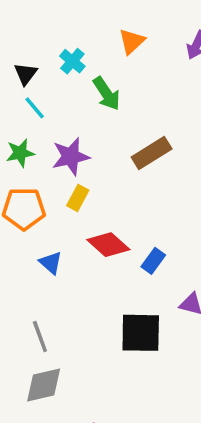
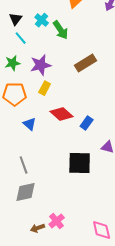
cyan cross: (72, 61) -> (42, 20), moved

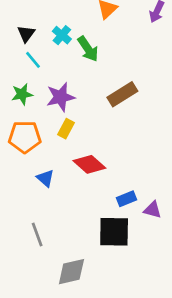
blue rectangle: (87, 123) -> (126, 199), moved, turned 32
gray diamond: (26, 192) -> (71, 272), moved

